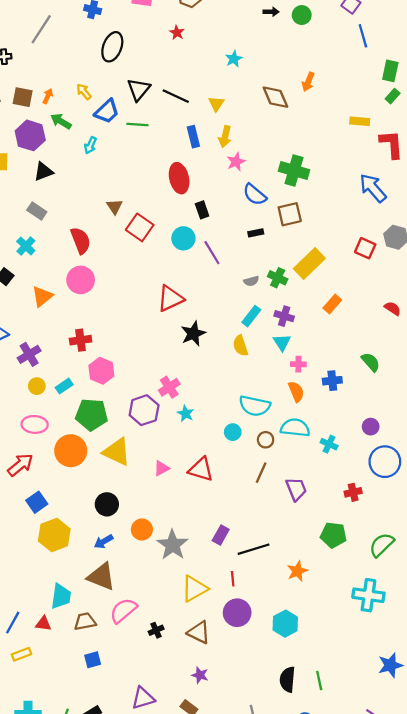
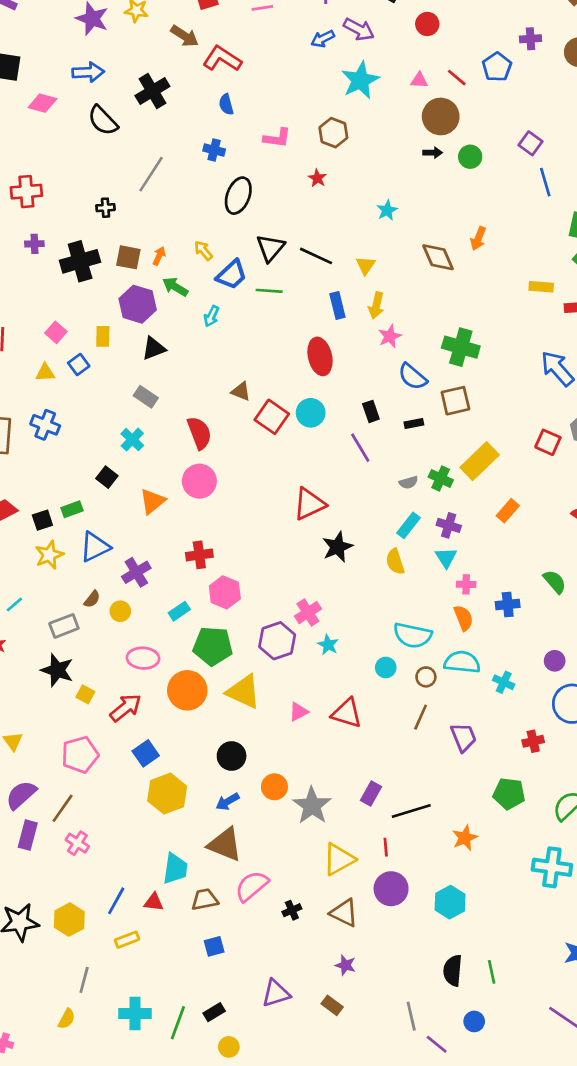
brown triangle: (115, 207) -> (241, 391), turned -35
black rectangle: (202, 210) -> (371, 411), moved
cyan circle: (183, 238) -> (311, 413), moved
yellow circle: (37, 386) -> (120, 611), moved

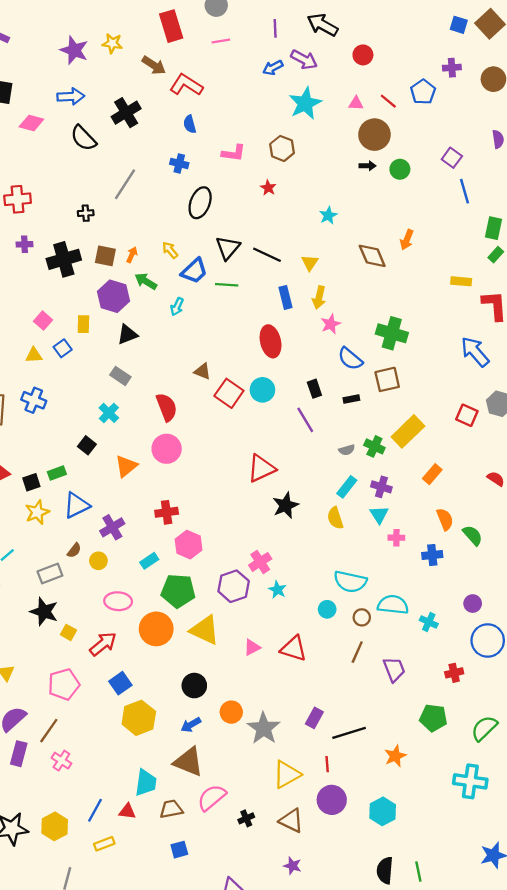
orange semicircle: (463, 618) -> (445, 519), moved

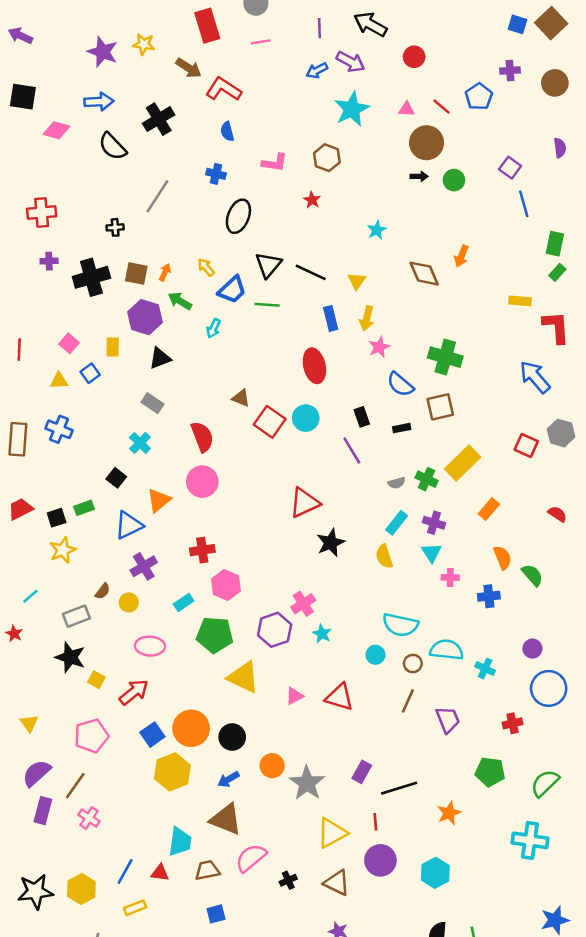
blue triangle: (76, 505) -> (129, 525), moved
orange circle: (156, 629) -> (191, 728), moved

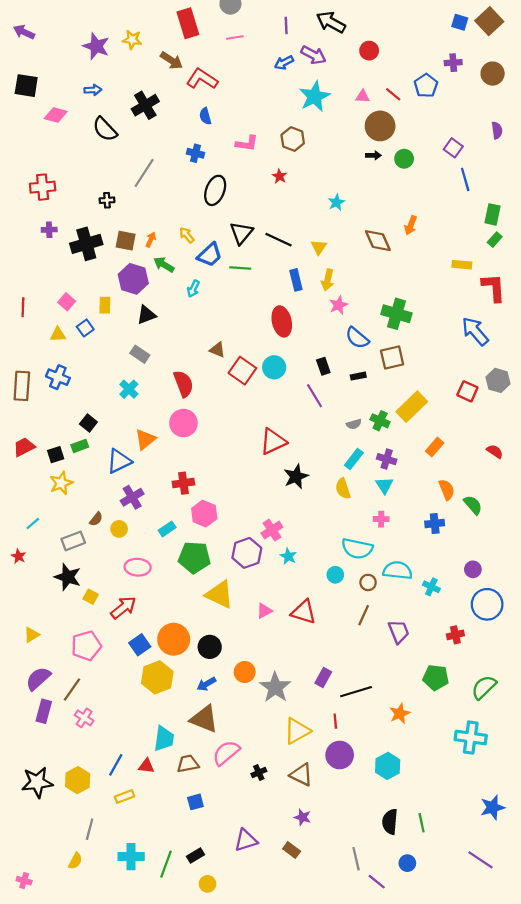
blue arrow: (99, 102) -> (93, 90), size x0.7
black square: (116, 478) -> (88, 423), moved
pink cross: (450, 578) -> (381, 519), moved
yellow triangle: (29, 723) -> (32, 635), turned 35

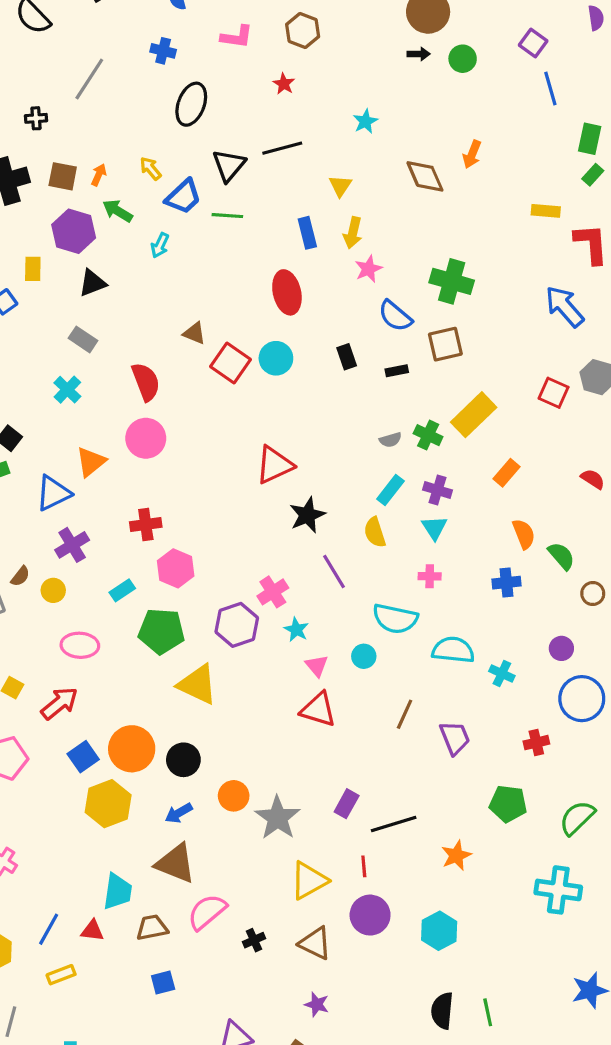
black line: (278, 240) -> (282, 148), moved, turned -40
purple line: (315, 396) -> (334, 572), moved
brown circle: (368, 582) -> (593, 594), moved
pink triangle: (264, 611) -> (317, 666), moved, turned -42

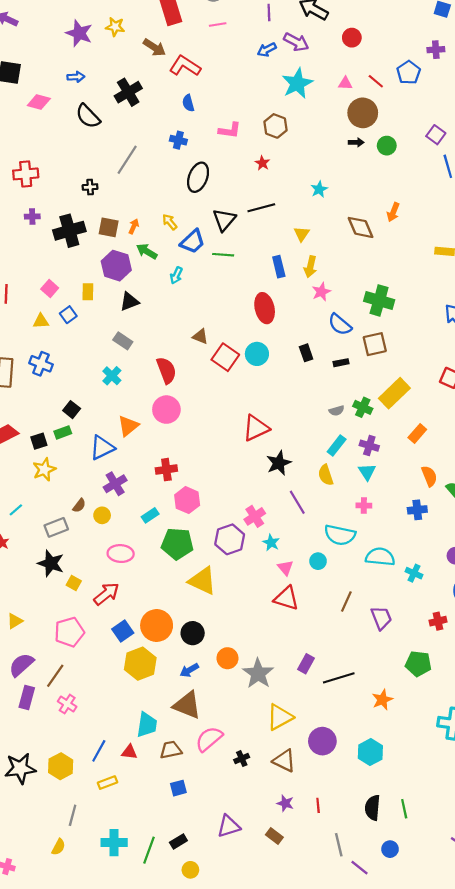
red line: (364, 866) -> (318, 805), moved

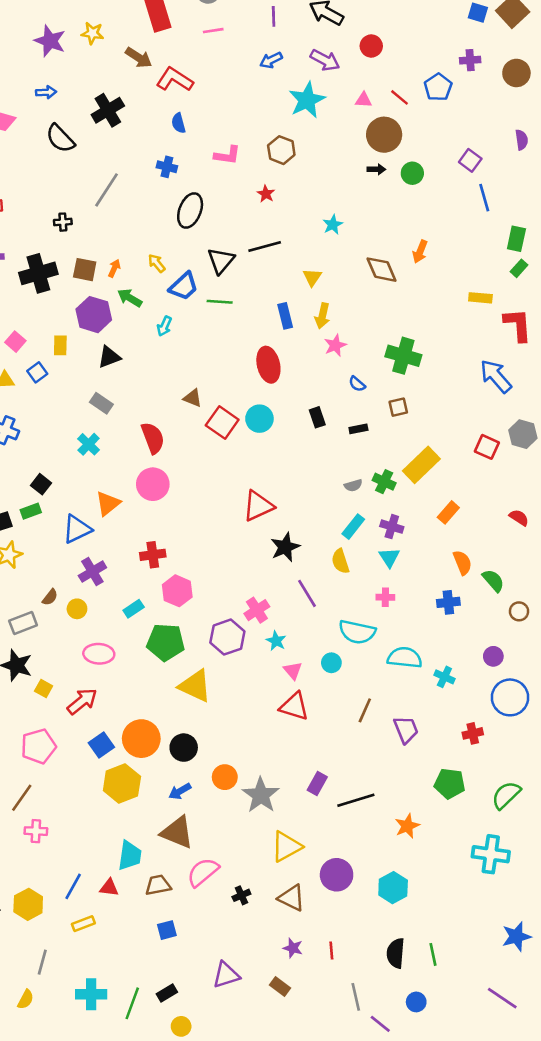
purple arrow: (296, 42) -> (325, 60), moved
blue semicircle: (340, 324) -> (357, 384), size x0.6
brown square: (375, 344) -> (398, 407), size x0.7
pink cross: (67, 704) -> (36, 831), turned -30

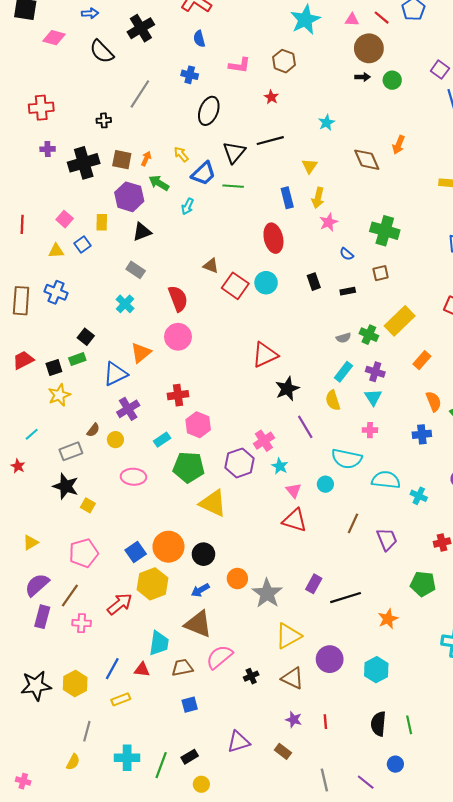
red arrow: (82, 701) -> (120, 604), moved
gray line: (356, 997) -> (324, 780), moved

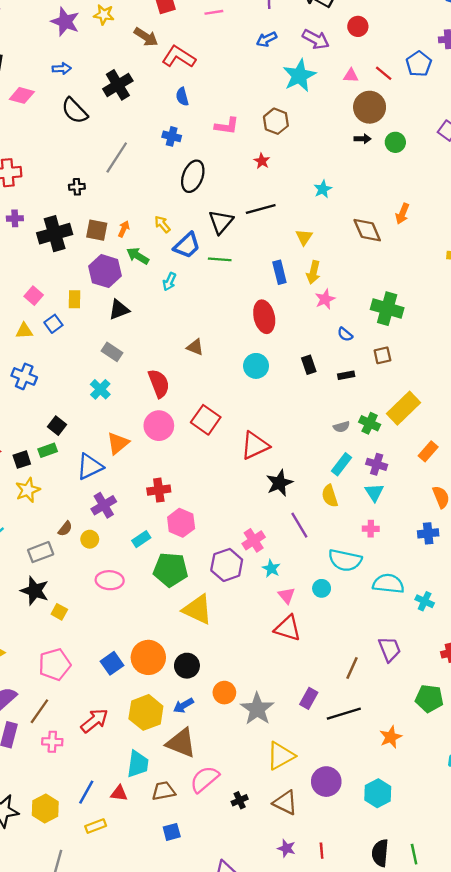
red square: (235, 286) -> (206, 420), moved
brown line: (353, 523) -> (352, 668), moved
yellow hexagon: (153, 584) -> (146, 712), moved

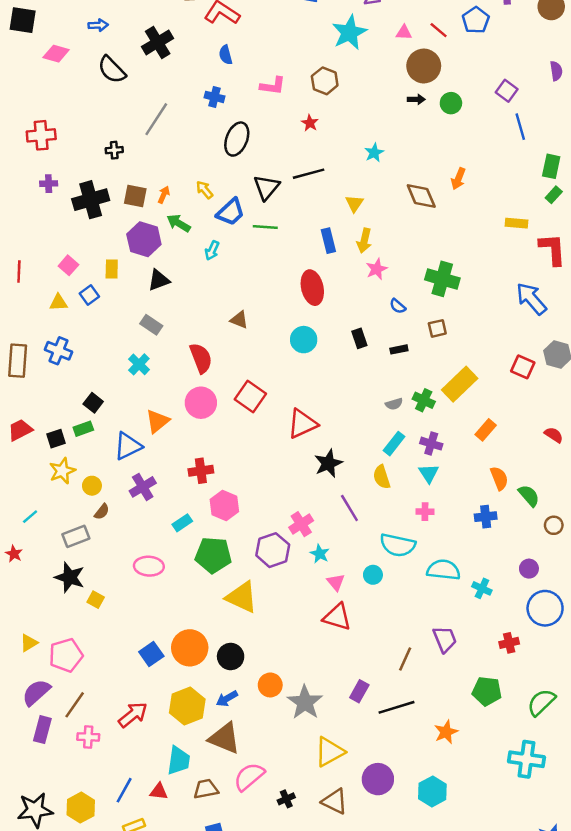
yellow circle: (90, 539) -> (92, 486), moved
pink pentagon: (55, 664) -> (66, 655), moved

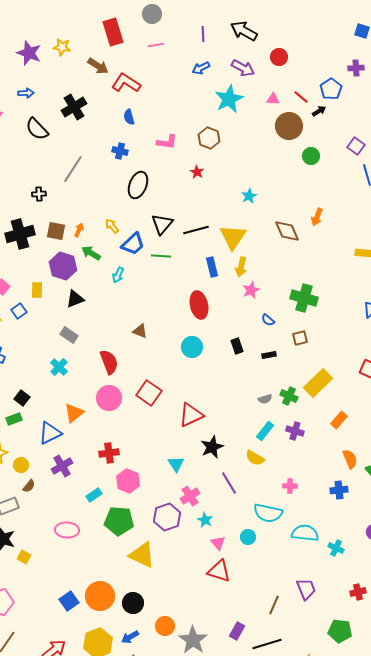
black arrow: (416, 99) -> (319, 111), moved, turned -32
black line: (309, 174) -> (196, 230), moved
yellow triangle: (354, 203) -> (233, 237), size x1.8
cyan triangle: (429, 473) -> (176, 464), moved
yellow semicircle: (382, 477) -> (255, 458), turned -42

